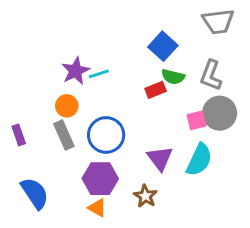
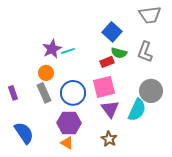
gray circle: (220, 113) -> (151, 91), moved
pink square: (196, 120) -> (104, 87), moved, size x1.6
brown star: (145, 196) -> (109, 139), moved

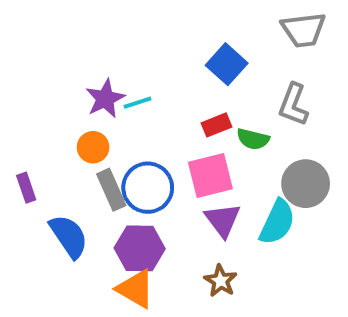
green semicircle: (119, 53) -> (253, 139), moved
gray rectangle: (44, 93) -> (111, 190), moved
blue semicircle: (24, 133) -> (69, 236), moved
orange triangle: (67, 143) -> (136, 289), size x1.5

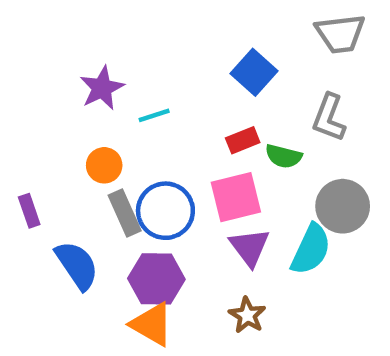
purple star: (105, 99) -> (102, 88), moved

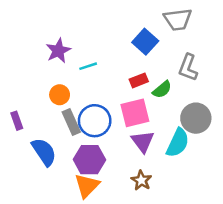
gray trapezoid: (340, 34) -> (178, 19), moved
green semicircle: (284, 156) -> (162, 90), turned -54
orange triangle: (152, 324) -> (87, 186), turned 44

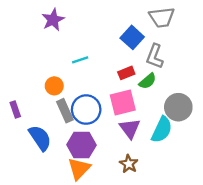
purple star: (58, 51) -> (53, 20), moved
gray L-shape: (188, 67) -> (155, 56), moved

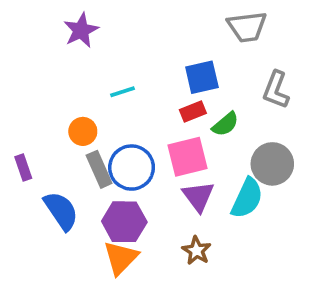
blue square: (132, 37) -> (202, 77), moved, turned 35
gray L-shape: (155, 56) -> (276, 90), moved

